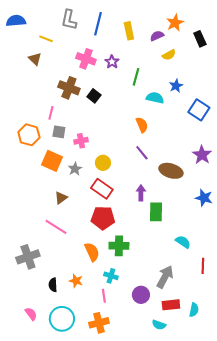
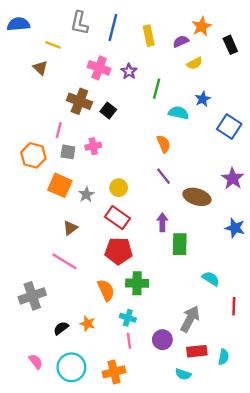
pink cross: (81, 141) -> (93, 146), moved
black semicircle: (53, 285) -> (61, 328), turned 56
pink line: (104, 296) -> (129, 341), moved

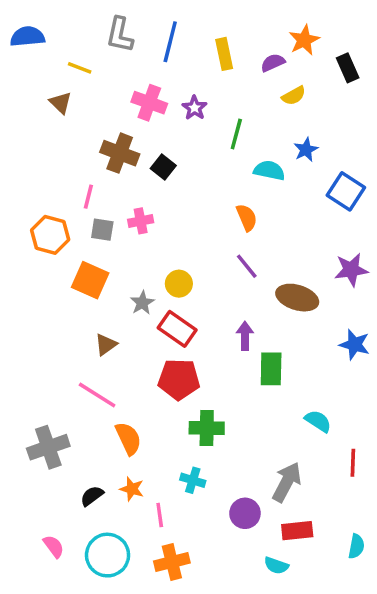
purple star: (233, 178) -> (351, 270), turned 30
gray star: (86, 195) -> (142, 303), moved
orange semicircle: (106, 290) -> (128, 438), moved
pink line: (129, 341) -> (160, 515), moved
cyan semicircle: (223, 357) -> (356, 546), moved

